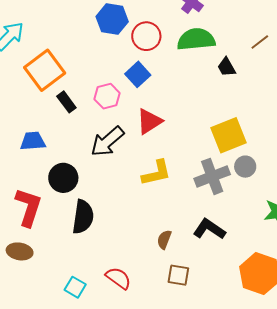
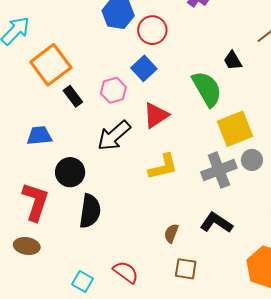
green semicircle: (196, 39) -> (207, 89), moved, turned 66

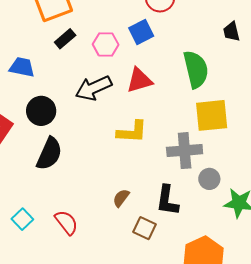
black trapezoid: (233, 61) -> (231, 32), moved
black rectangle: (73, 96) -> (65, 39), turned 70
gray circle: (252, 160) -> (209, 179), moved
black L-shape: (216, 223) -> (167, 200), turned -132
brown square: (186, 269) -> (145, 228), moved

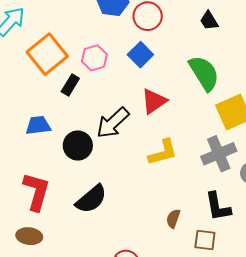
black trapezoid: (231, 32) -> (209, 21), moved
pink hexagon: (106, 44) -> (94, 58), moved
black circle: (41, 111) -> (78, 146), moved
black semicircle: (49, 154) -> (91, 199), turned 44

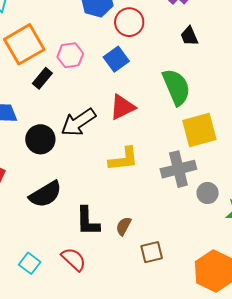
black L-shape: (218, 207) -> (88, 221), moved
brown square: (205, 240) -> (152, 252), turned -30

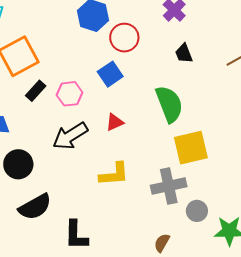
pink hexagon: (70, 55) -> (70, 94), moved
red triangle: (122, 107) -> (115, 122), size x0.7
black circle: (40, 139) -> (18, 164), moved
brown semicircle: (124, 226) -> (162, 243), moved

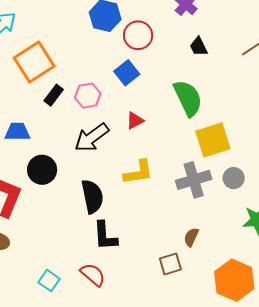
black semicircle: (35, 207) -> (92, 196), moved, turned -68
gray circle: (197, 211) -> (234, 178), moved

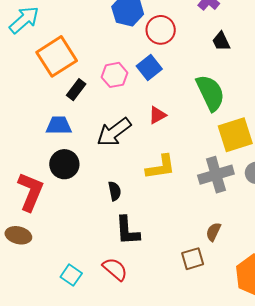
pink hexagon: (88, 96) -> (115, 75), moved
blue trapezoid: (17, 132) -> (59, 125), moved
black semicircle: (92, 196) -> (115, 191), size x0.6

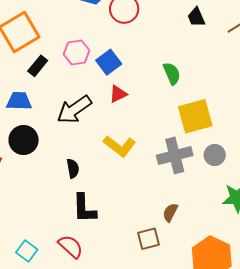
black trapezoid: (221, 41) -> (196, 17), moved
blue square: (149, 67) -> (109, 62), moved
green semicircle: (210, 93) -> (172, 73), size x0.6
yellow L-shape: (161, 167) -> (120, 146), turned 44

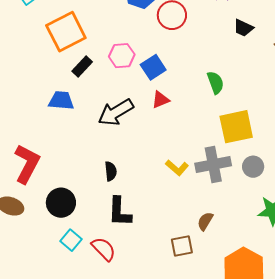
black trapezoid: (196, 17) -> (243, 28), turned -45
black circle: (24, 140) -> (61, 203), moved
yellow L-shape: (120, 146) -> (177, 168), moved, size x0.7
cyan square: (27, 251) -> (71, 240), moved

